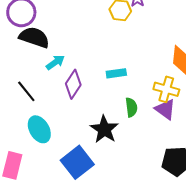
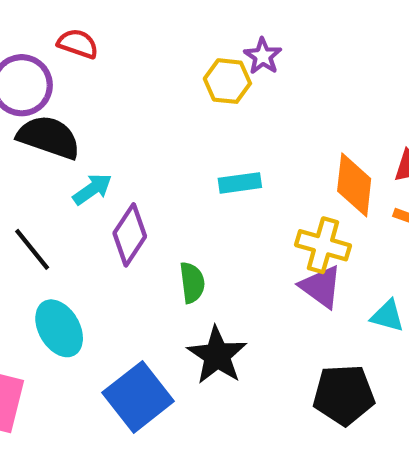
cyan rectangle: (116, 73) -> (240, 183), moved
green semicircle: (131, 107) -> (192, 283), moved
black star: (104, 129) -> (217, 355), moved

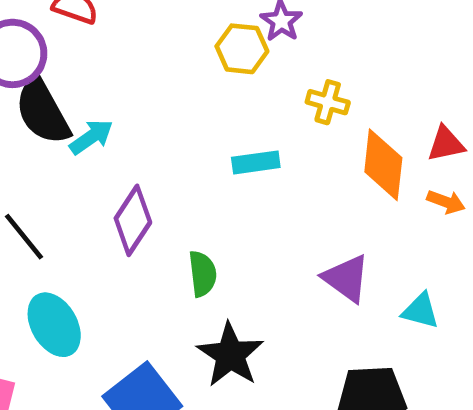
black semicircle: (49, 137) -> (43, 111), turned -138
cyan arrow: (92, 189) -> (91, 137), moved
yellow cross: (323, 245) -> (328, 102), moved, size x0.7

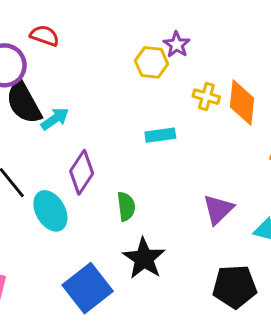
orange diamond: (383, 165) -> (242, 102), moved
purple triangle: (346, 278) -> (218, 209), turned 40
cyan ellipse: (54, 325) -> (50, 211), moved

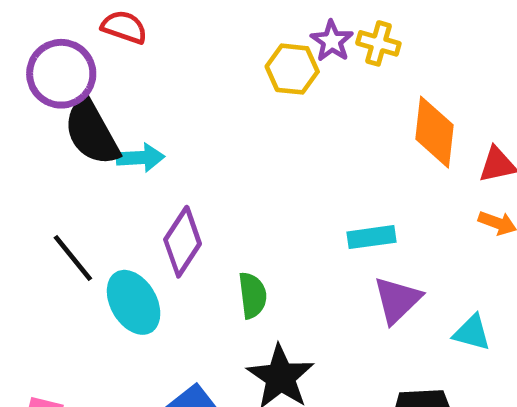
yellow cross: (206, 97) -> (378, 43), moved
cyan arrow: (55, 119) -> (141, 158), turned 32
cyan rectangle: (160, 135) -> (371, 237), moved

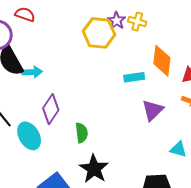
yellow hexagon: (292, 69) -> (99, 33), size x1.4
cyan rectangle: (371, 237) -> (134, 77), moved
purple triangle: (397, 300) -> (153, 110), moved

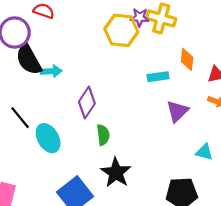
purple star: (117, 21) -> (140, 17), turned -30
yellow cross: (137, 22) -> (161, 18), size x1.5
orange diamond: (162, 61) -> (187, 59), size x0.7
purple diamond: (51, 109) -> (87, 103), moved

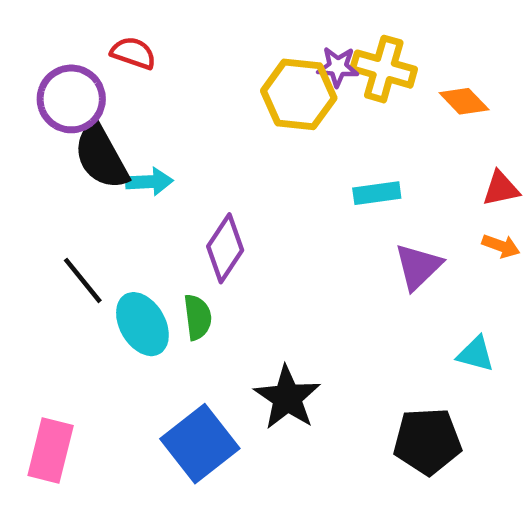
orange diamond: (187, 59) -> (464, 101), moved, turned -50
green semicircle: (103, 135) -> (198, 317), moved

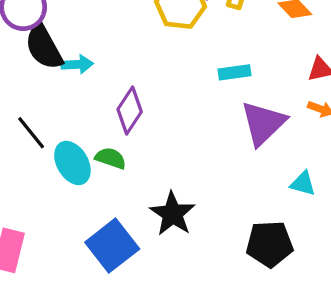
purple triangle: (418, 267) -> (263, 123), size x1.4
green semicircle: (198, 317) -> (111, 158), turned -64

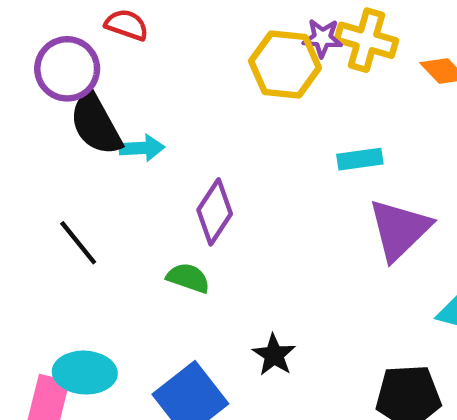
cyan ellipse: (72, 163) -> (85, 373), moved, turned -57
black star: (173, 214) -> (274, 355), size x0.7

